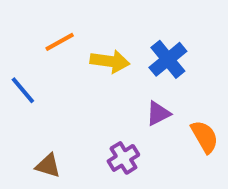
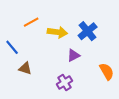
purple triangle: (158, 113) -> (73, 55), moved
brown triangle: (48, 166) -> (25, 68), moved

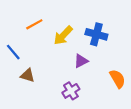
blue cross: (88, 31) -> (96, 34), turned -36
yellow arrow: (57, 32) -> (63, 35), turned 126

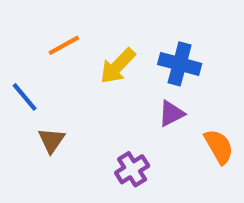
purple triangle: (81, 61) -> (171, 114), moved
brown triangle: (28, 75) -> (51, 140), turned 48

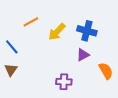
brown triangle: (51, 140) -> (11, 70), moved
purple cross: (132, 169) -> (64, 82), turned 35

